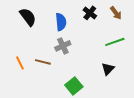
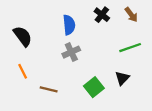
black semicircle: (28, 17) -> (23, 36), moved
brown line: (43, 62) -> (49, 89), moved
green square: (74, 86) -> (94, 87), moved

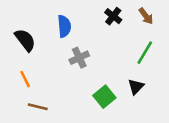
blue semicircle: (69, 25) -> (64, 26), moved
green line: (130, 48) -> (145, 53), turned -40
brown line: (49, 89) -> (38, 107), moved

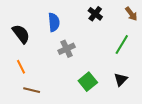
brown arrow: (146, 16) -> (131, 14), moved
black triangle: (136, 87) -> (121, 80), moved

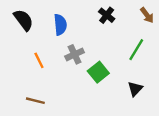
black semicircle: (21, 34) -> (24, 20), moved
orange line: (21, 67) -> (39, 60), moved
green square: (88, 82) -> (98, 72), moved

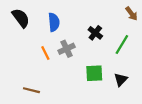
black cross: (107, 15) -> (95, 33), moved
orange line: (39, 60) -> (45, 53), moved
green square: (98, 72) -> (94, 73), moved, turned 36

